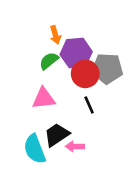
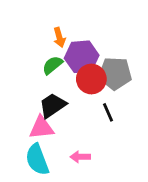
pink triangle: (44, 98) -> (41, 128), moved
black line: (89, 105) -> (108, 112), moved
black trapezoid: (57, 135) -> (52, 105), moved

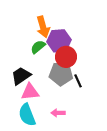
orange arrow: (59, 37) -> (43, 27), size x1.5
gray pentagon: (115, 73) -> (61, 74), moved
black trapezoid: (52, 105) -> (21, 76), moved

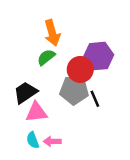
purple hexagon: (59, 41) -> (99, 56), moved
pink arrow: (58, 113) -> (52, 141), moved
cyan semicircle: (27, 115) -> (33, 140), size x0.6

